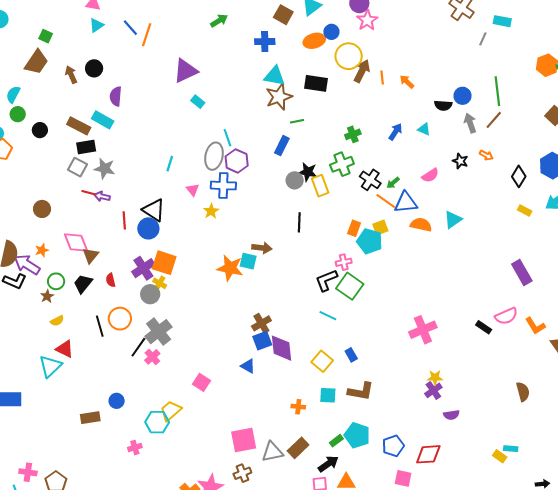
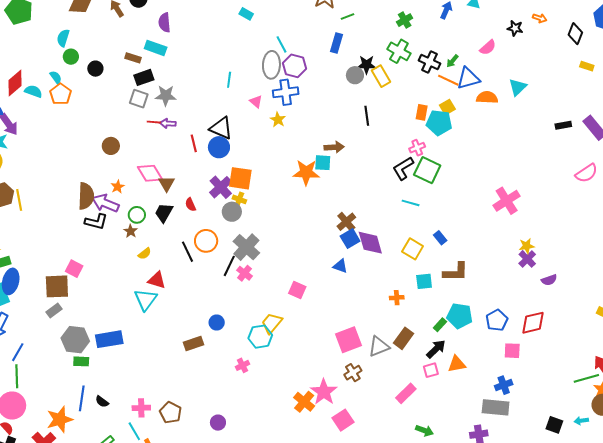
brown rectangle: (79, 126) -> (133, 58), size x0.7
green cross: (342, 164) -> (399, 51), turned -30
black rectangle: (484, 327) -> (563, 125), moved, turned -35

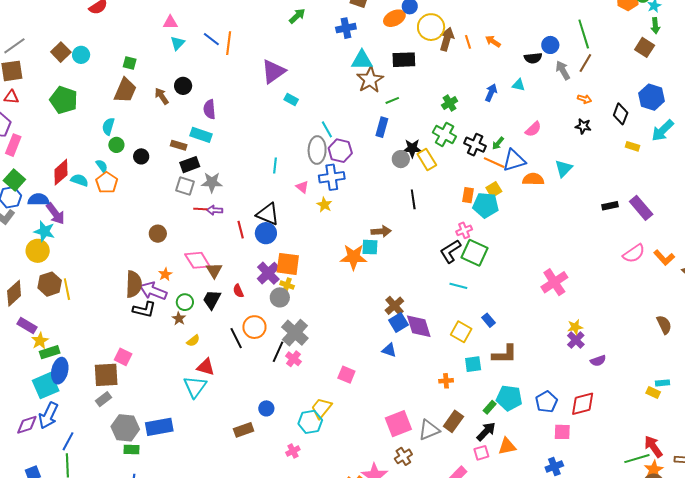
black star: (515, 28) -> (583, 126), moved

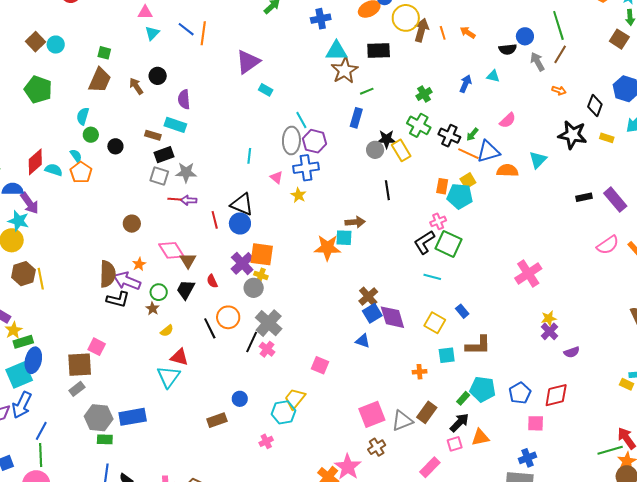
black star: (583, 126) -> (573, 135), moved, size x1.8

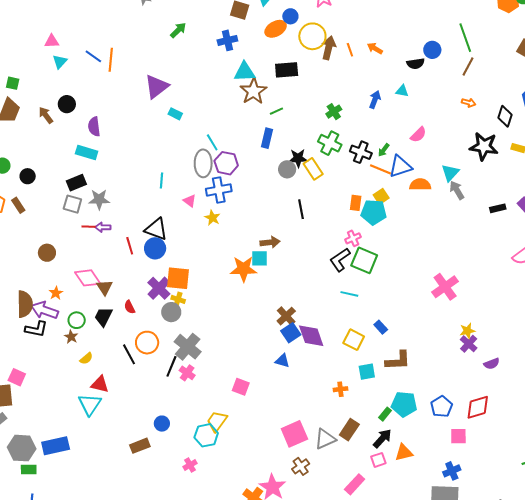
gray arrow: (537, 62) -> (457, 190), moved
brown rectangle: (153, 135) -> (18, 205), moved, turned 42

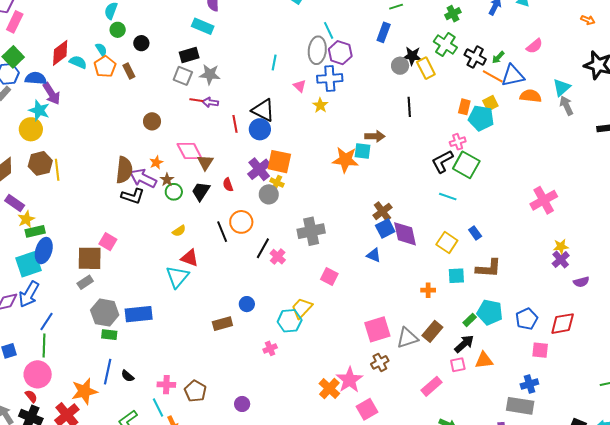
brown star: (71, 337) -> (167, 180), moved
gray cross: (188, 347) -> (311, 231), moved, turned 32

